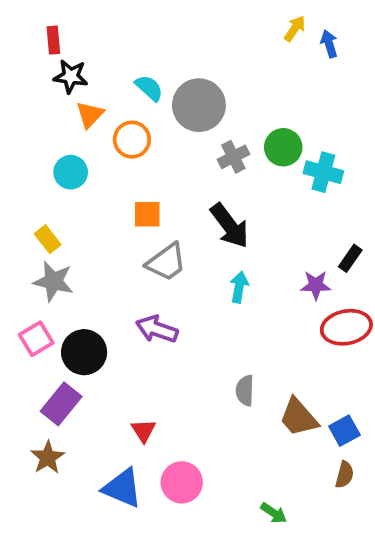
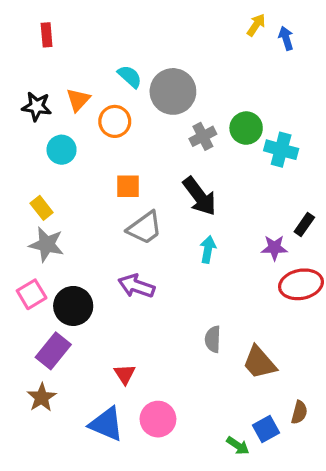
black star: (71, 76) -> (37, 106), moved
blue square: (344, 431) -> (266, 429), moved

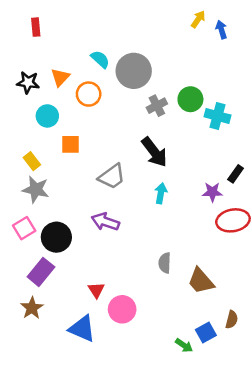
orange square: (128, 186) -> (71, 144), moved
pink circle: (158, 419) -> (122, 309), moved

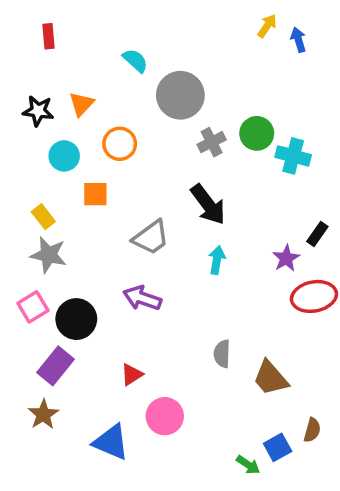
cyan semicircle: (100, 59) -> (135, 61), moved
orange circle: (89, 94) -> (120, 144), moved
purple star: (212, 192) -> (286, 258), turned -30
red triangle: (96, 290) -> (132, 375), moved, turned 30

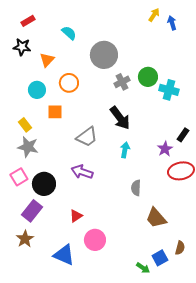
red rectangle: (49, 36) -> (28, 21), turned 64
cyan semicircle: (135, 61) -> (69, 33), moved
black star: (38, 111) -> (22, 47), moved
gray semicircle: (222, 354) -> (136, 188), moved

